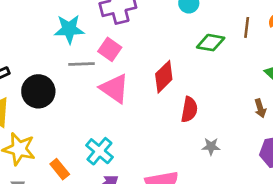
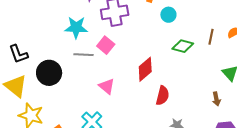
pink triangle: (114, 89) -> (107, 86), moved, size x0.7

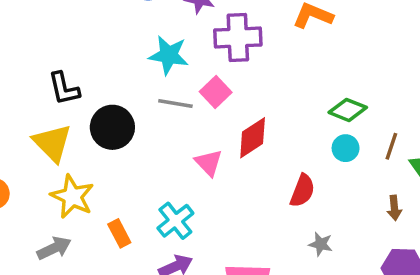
cyan circle: (168, 15) -> (346, 148), moved
brown line: (211, 37) -> (391, 146), moved
red diamond: (145, 69) -> (253, 138), moved

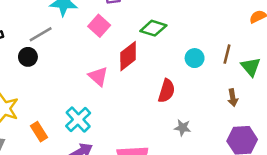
gray line: (175, 103) -> (41, 34), moved, turned -35
green diamond: (348, 110) -> (153, 28), moved
black circle: (112, 127) -> (28, 57), size x0.6

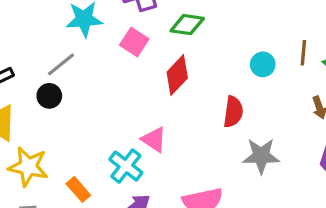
green diamond: (153, 28) -> (187, 25), moved
pink triangle: (98, 76) -> (154, 140), moved
gray star: (183, 128) -> (261, 156), size x1.6

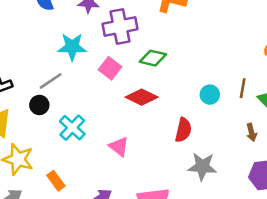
red diamond: (177, 75) -> (142, 97), turned 68
cyan cross: (126, 166) -> (72, 128), moved

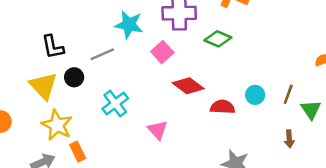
green diamond: (153, 58) -> (218, 39), moved
black circle: (39, 105) -> (74, 77), moved
red semicircle: (183, 130) -> (223, 107), moved, turned -110
orange rectangle: (56, 181) -> (78, 152), moved

